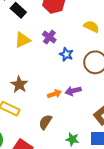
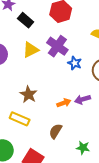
purple cross: (49, 37) -> (57, 46), size x1.5

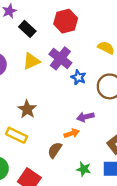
orange arrow: (64, 103) -> (72, 133), moved

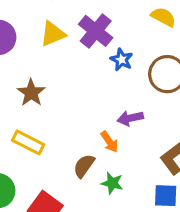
brown star: (27, 109) -> (31, 93), moved
orange arrow: (72, 133) -> (109, 142), turned 72
green star: (84, 169) -> (112, 183), moved

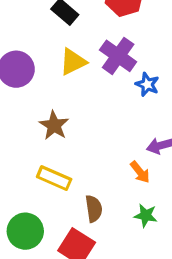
brown semicircle: (84, 166) -> (94, 209), moved, turned 140

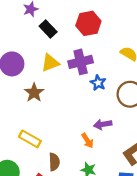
purple cross: (118, 56) -> (81, 62), turned 35
brown star: (54, 125) -> (34, 93), moved

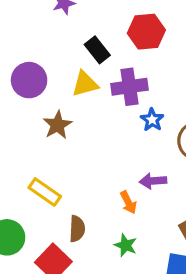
black rectangle: (48, 29) -> (97, 50), moved

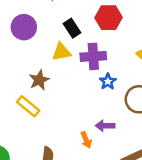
purple circle: (29, 80) -> (24, 27), moved
yellow rectangle: (45, 192) -> (28, 106), moved

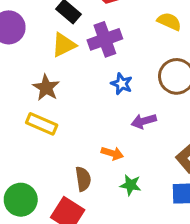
blue star: (108, 81) -> (122, 84), moved
orange arrow: (86, 140) -> (112, 153), moved, turned -35

